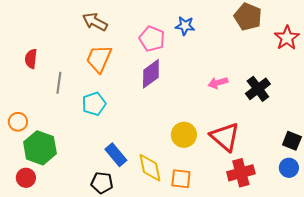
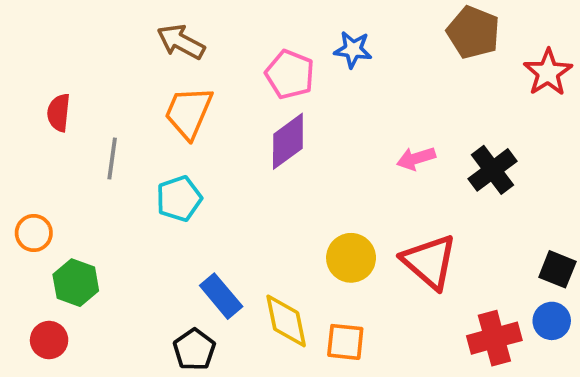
green hexagon: (40, 148) -> (76, 283), size x0.7
red cross: (241, 173) -> (494, 338), moved
black pentagon: (102, 183) -> (194, 350), turned 30

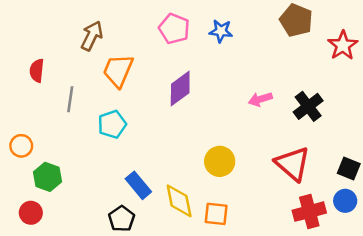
brown arrow: (181, 42) -> (92, 36), moved, turned 88
pink pentagon: (290, 74) -> (174, 29), moved
red triangle: (429, 262) -> (293, 164), moved

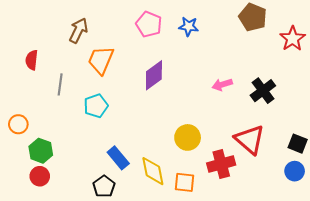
red cross: (309, 212) -> (221, 164), moved
red circle: (31, 213) -> (40, 176), moved

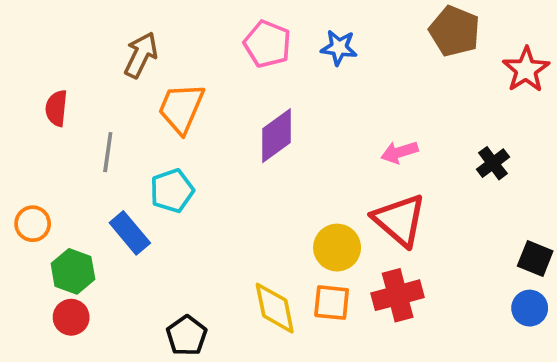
black cross: (263, 91) -> (493, 163), moved, size x0.7
red triangle: (250, 140) -> (399, 220), moved
blue rectangle: (118, 158) -> (130, 233), moved
orange square: (184, 182) -> (332, 303), moved

